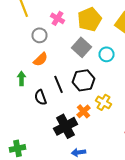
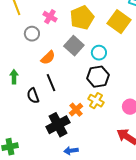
orange semicircle: (40, 59) -> (48, 58), moved
black hexagon: (84, 80) -> (98, 77), moved

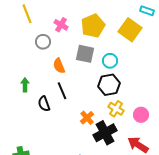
gray square: (74, 46) -> (85, 54), turned -30
orange semicircle: (48, 58) -> (59, 66), turned 112
yellow cross: (96, 101) -> (116, 109), moved
black cross: (58, 125) -> (105, 133), moved

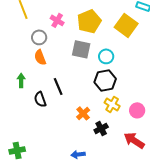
orange semicircle: (59, 66) -> (40, 57), moved
black cross: (105, 133) -> (101, 128), size x0.6

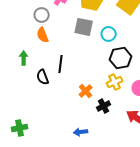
black hexagon: (105, 80) -> (121, 58), moved
black line: (58, 86) -> (61, 64), turned 30
yellow cross: (112, 104) -> (115, 82), turned 35

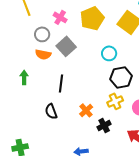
gray square: (84, 27) -> (66, 46), moved, turned 36
orange semicircle: (43, 35) -> (43, 54), turned -56
black semicircle: (43, 77) -> (51, 111), moved

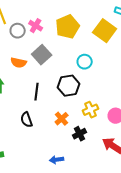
gray circle: (42, 34) -> (18, 31), moved
black hexagon: (121, 77) -> (69, 86), moved

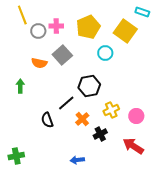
pink cross: (36, 26) -> (56, 26), turned -32
cyan circle: (85, 62) -> (105, 53), moved
black line: (37, 92) -> (66, 103), moved, turned 42

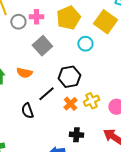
orange semicircle: (39, 63) -> (24, 73), moved
orange cross: (82, 119) -> (70, 104), moved
black cross: (100, 134) -> (76, 135), moved, turned 32

